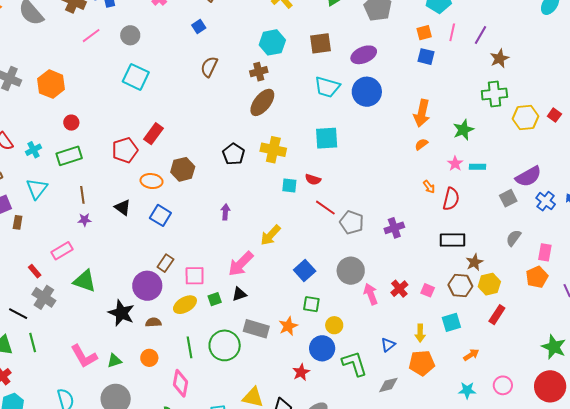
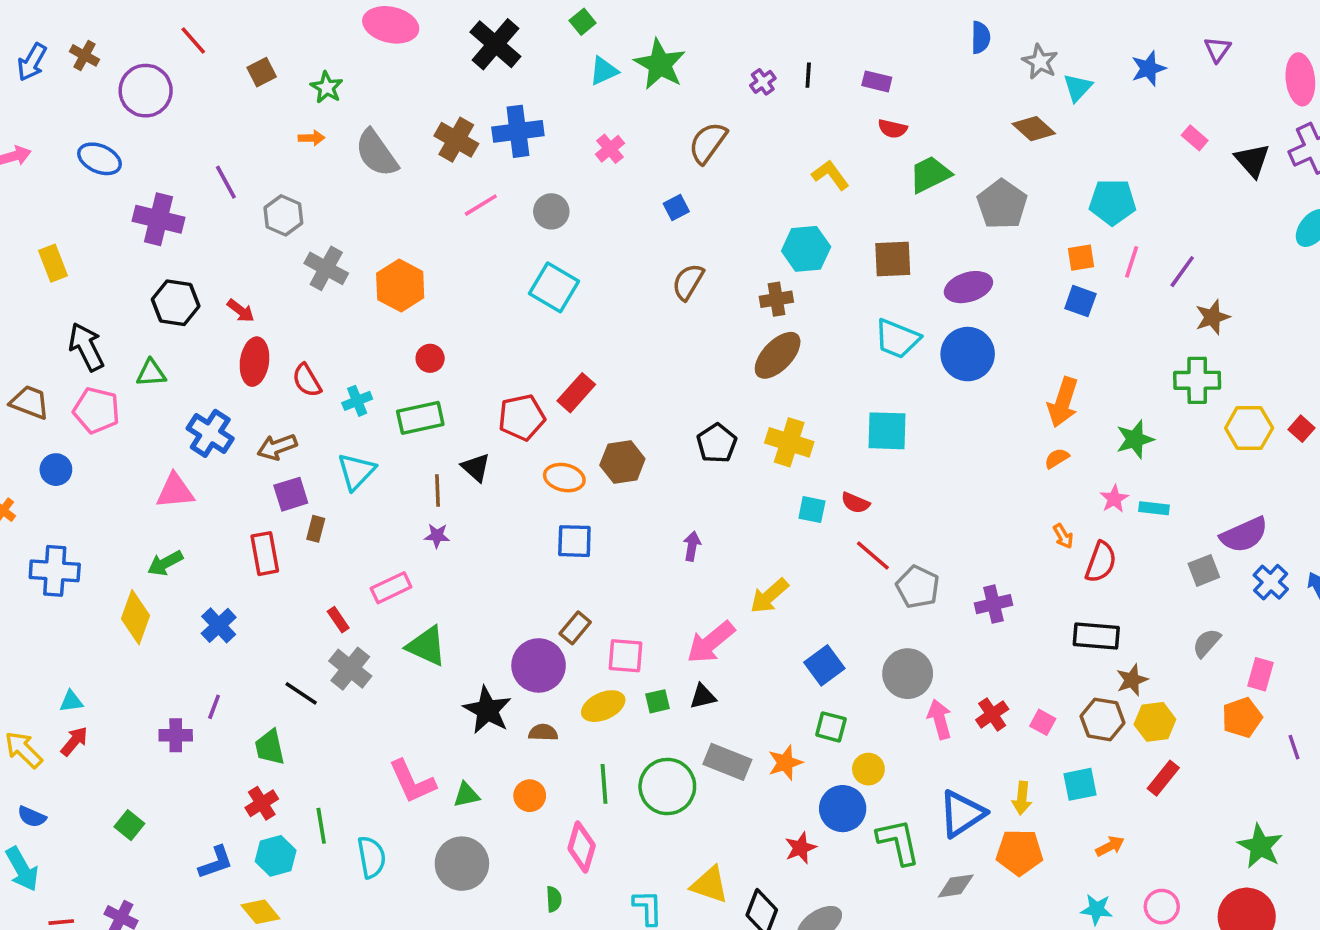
black triangle: (123, 208) -> (476, 467), moved
blue square: (160, 215) -> (574, 541), turned -35
green line: (33, 343) -> (321, 826), moved
blue triangle: (388, 345) -> (962, 814), size x1.8

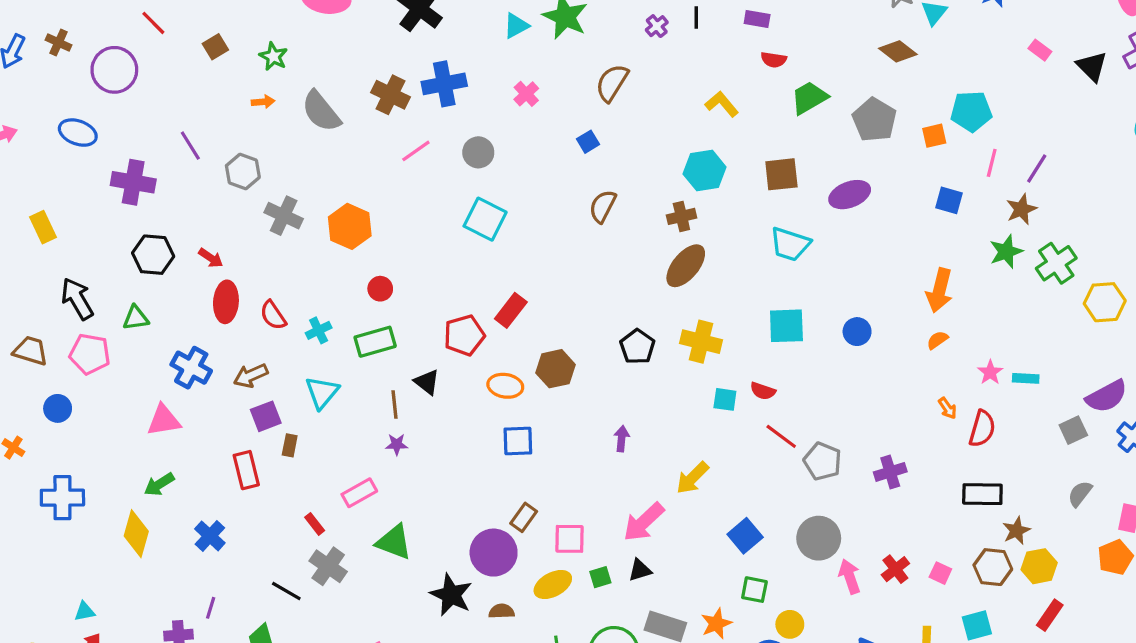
orange square: (1081, 258) -> (934, 136), moved
brown star: (1212, 317) -> (1021, 209), moved
blue circle: (968, 354) -> (857, 332), moved, size x0.6
green cross: (1197, 380) -> (1056, 263), turned -30
green star: (1135, 439) -> (1006, 252), moved

